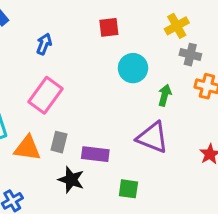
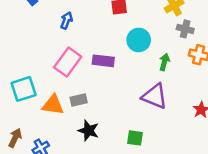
gray rectangle: (59, 142) -> (79, 100), turned 63
purple rectangle: (95, 154) -> (103, 61), moved

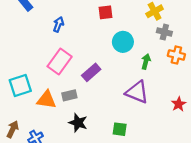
purple rectangle: (103, 61) -> (91, 72), moved, turned -48

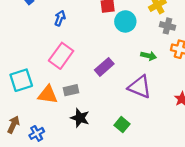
cyan circle: (123, 42) -> (125, 21), moved
green arrow: (146, 62) -> (149, 56), turned 88
purple rectangle: (91, 72) -> (104, 67), moved
green square: (120, 129) -> (122, 125), turned 32

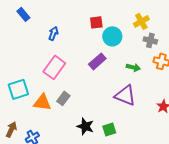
purple rectangle: (104, 67) -> (97, 61), moved
gray rectangle: (71, 90) -> (63, 98), turned -40
black star: (80, 118) -> (85, 126), moved
green square: (122, 125) -> (109, 129), turned 32

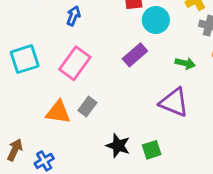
cyan square: (18, 89) -> (25, 59), moved

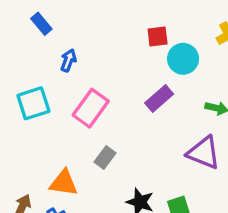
blue arrow: (73, 16) -> (68, 60), moved
orange triangle: (58, 112) -> (64, 183), moved

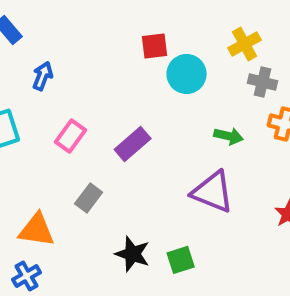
purple rectangle: (159, 99) -> (133, 144), moved
pink rectangle: (91, 108) -> (71, 136), size x0.7

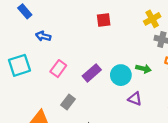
cyan circle: (187, 74) -> (121, 75), moved
blue arrow: (43, 76) -> (43, 36), turned -96
purple triangle: (213, 192) -> (135, 99), size x0.6

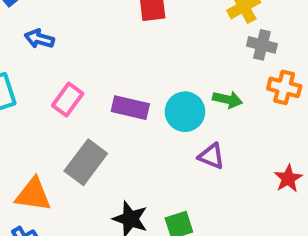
purple rectangle: (92, 73) -> (130, 108), turned 54
gray rectangle: (68, 102) -> (86, 162), size x1.5

